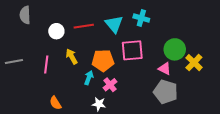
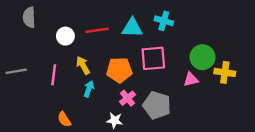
cyan triangle: (114, 24) -> (132, 28), turned -48
yellow cross: (194, 63) -> (225, 72), turned -36
pink triangle: (165, 69) -> (191, 79), turned -40
cyan arrow: (89, 78) -> (89, 89), moved
gray pentagon: (166, 92) -> (157, 105), moved

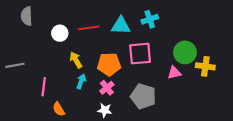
cyan cross: (164, 21) -> (150, 19), turned -35
pink line: (54, 75) -> (44, 87), moved
pink cross: (128, 98) -> (107, 88), moved

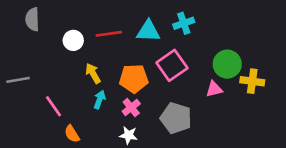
pink square: (140, 54) -> (172, 65), turned -30
pink line: (44, 87) -> (53, 106), turned -42

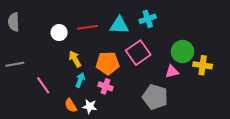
gray semicircle: (32, 19) -> (14, 22), moved
pink cross: (131, 108) -> (106, 86), turned -32
gray pentagon: (176, 118) -> (155, 97), moved
orange semicircle: (72, 134) -> (71, 105), moved
white star: (129, 135) -> (90, 106), moved

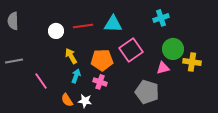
cyan cross: (148, 19) -> (161, 18), moved

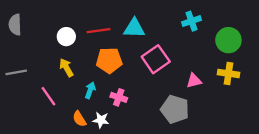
green circle: (173, 49) -> (228, 40), moved
yellow arrow: (71, 56) -> (66, 68), moved
orange pentagon: (102, 60) -> (109, 60), moved

